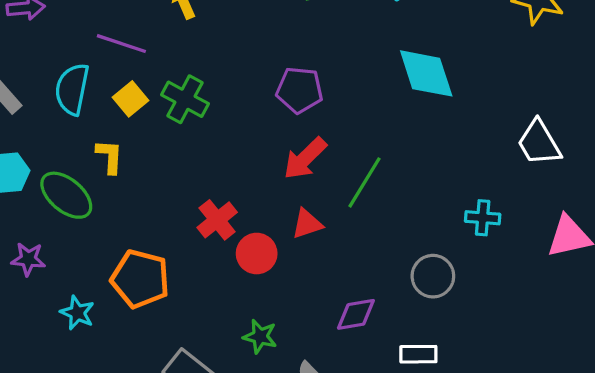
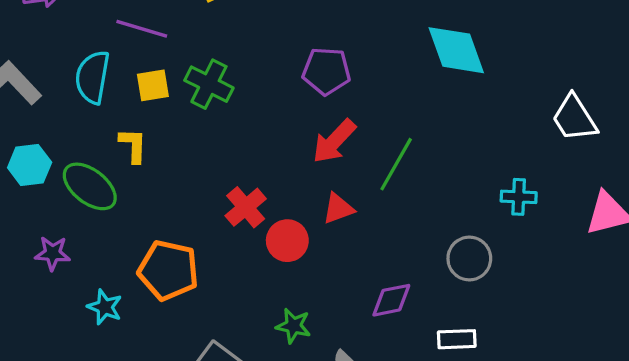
yellow square: (131, 99) -> (153, 85), turned 32

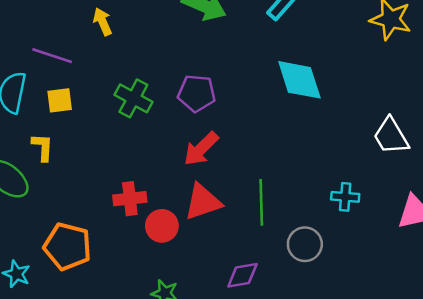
green cross: (209, 84) -> (133, 98), moved
green line: (396, 164) -> (261, 202), moved, turned -33
red cross: (246, 207) -> (130, 199), turned 32
red triangle: (338, 209) -> (203, 202), size x1.5

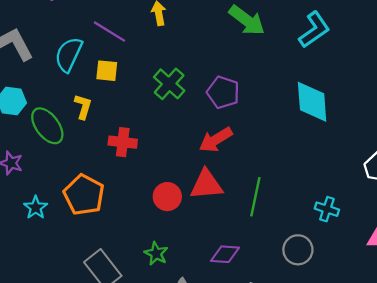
red cross: (130, 199) -> (123, 142), moved
gray circle: (305, 244) -> (298, 250), moved

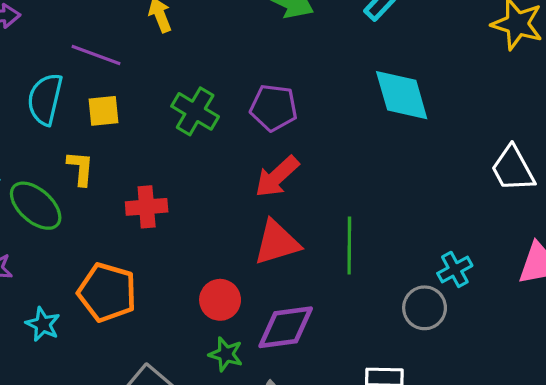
red circle: (167, 197) -> (220, 300), moved
cyan cross: (327, 209) -> (455, 269), moved, turned -35
purple diamond: (225, 254) -> (286, 327), moved, size x1.4

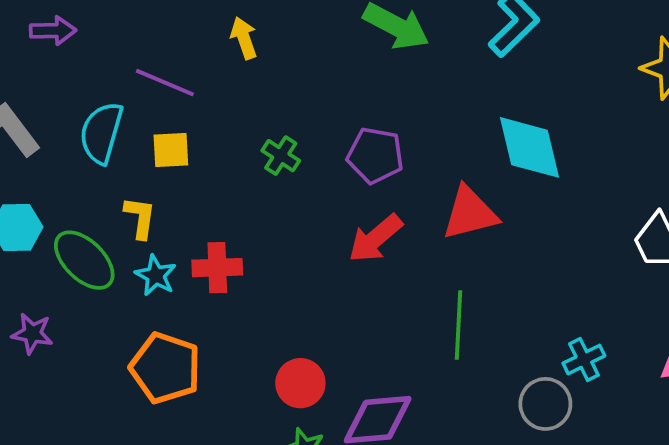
green cross: (195, 111) -> (281, 156), size x0.7
red triangle: (277, 243) -> (470, 213), moved
cyan star: (43, 324) -> (156, 275), moved

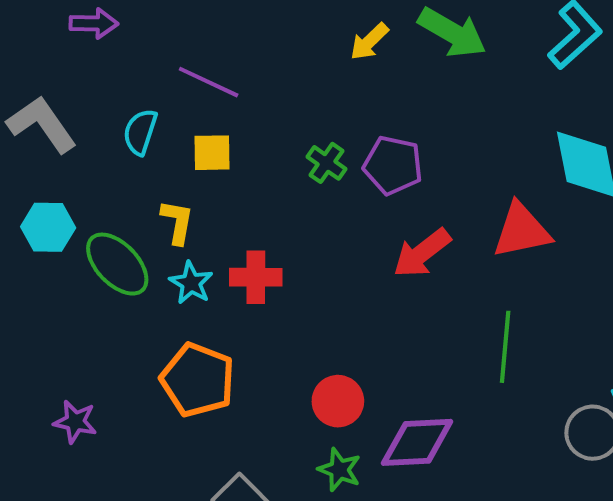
yellow arrow: (244, 38) -> (369, 42), moved, turned -117
cyan semicircle: (101, 133) -> (140, 132), size x0.7
purple pentagon: (375, 155) -> (393, 165), moved
purple star: (32, 333) -> (75, 422), moved

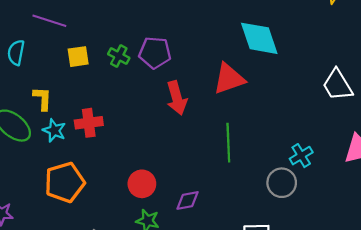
yellow square: (212, 153) -> (78, 57), moved
red arrow: (422, 253) -> (177, 98), turned -60
orange pentagon: (198, 380) -> (65, 182), turned -30
purple diamond: (417, 442) -> (188, 200), size x0.6

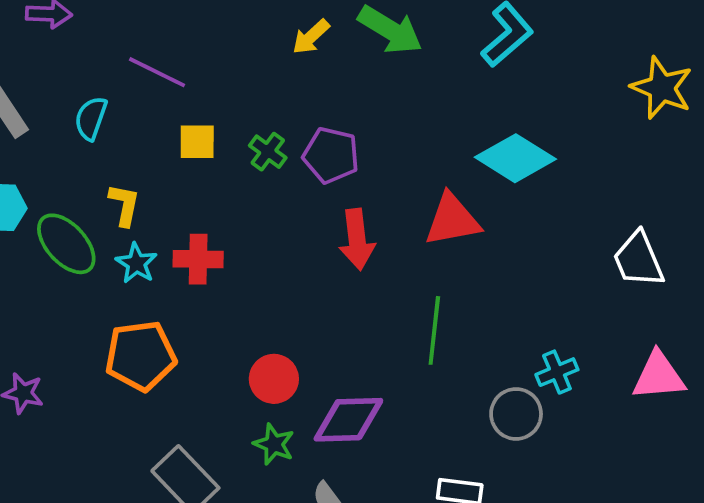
cyan diamond: (259, 38) -> (515, 158), turned -48
purple diamond: (188, 200) -> (348, 420), size x1.6

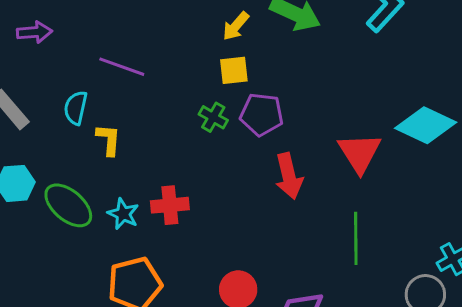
yellow square: (197, 142) -> (234, 70), moved
cyan diamond: (515, 158) -> (426, 125), moved
yellow L-shape: (124, 205) -> (109, 140), moved
red triangle: (452, 220) -> (360, 153), turned -45

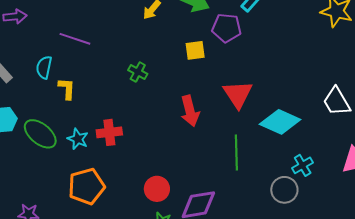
yellow square: (234, 70) -> (195, 50), moved
purple pentagon: (262, 114) -> (227, 28), moved
cyan diamond: (426, 125) -> (280, 122), moved

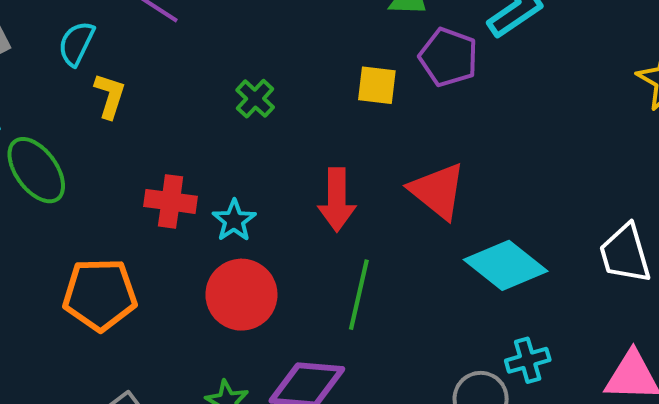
red triangle: (238, 94) -> (438, 191), turned -32
cyan star: (78, 139) -> (234, 220), moved
green line: (236, 153) -> (359, 295), moved
red circle: (157, 189) -> (241, 295), moved, size x1.4

